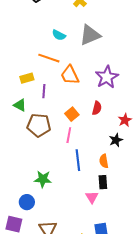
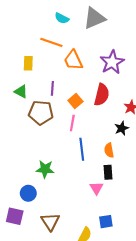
yellow rectangle: (27, 78) -> (28, 63), turned -72
purple line: (44, 91) -> (52, 88), moved
red semicircle: (97, 108) -> (102, 95), size x1.5

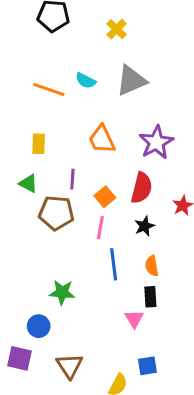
orange line: (51, 42) -> (49, 89), moved
black star: (122, 128) -> (144, 226), moved

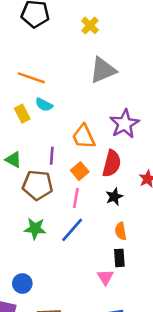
cyan semicircle: (86, 81) -> (44, 105), moved
orange trapezoid: (102, 139) -> (84, 137), moved
yellow rectangle: (39, 144) -> (22, 114), moved, turned -30
blue line: (114, 264) -> (72, 230), moved, turned 48
green star: (62, 292) -> (35, 229), moved

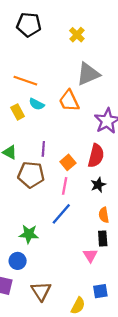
orange trapezoid: (84, 137) -> (69, 101), moved
green star: (35, 229) -> (29, 234), moved

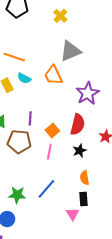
blue line: (61, 214) -> (46, 189), moved

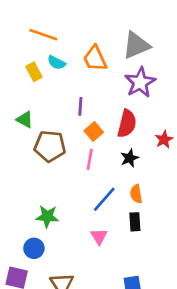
gray triangle: (70, 51) -> (136, 45), moved
purple line: (30, 118) -> (80, 106), moved
blue line: (46, 189) -> (104, 199), moved
pink triangle: (72, 214) -> (99, 236), moved

